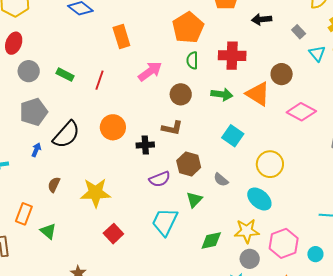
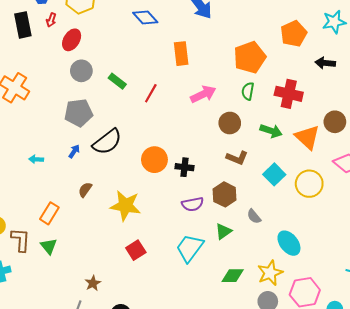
orange circle: (113, 127) -> (154, 160), moved
brown L-shape: (172, 128) -> (237, 158), moved
yellow circle: (270, 164) -> (309, 184), moved
green triangle: (48, 231) -> (49, 246), moved
yellow star: (247, 231) -> (270, 273), turned -30

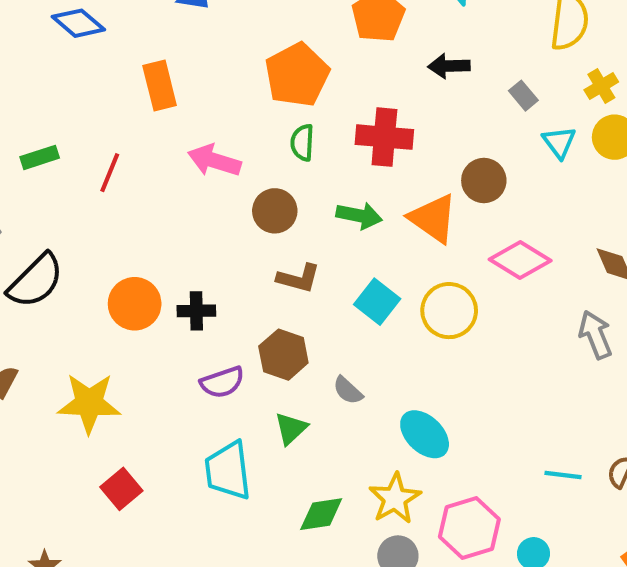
green rectangle: (117, 81) -> (40, 157), turned -48
pink arrow: (203, 94) -> (214, 161), turned -130
cyan trapezoid: (190, 248) -> (228, 471), turned -36

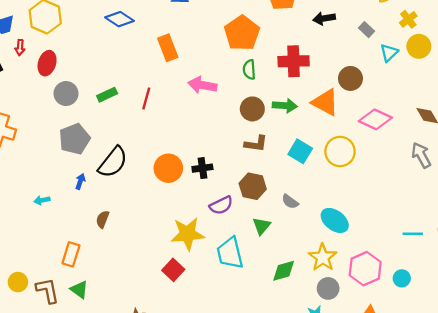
cyan triangle: (559, 142) -> (389, 53), turned 30
brown circle: (275, 211) -> (252, 109), moved
yellow star: (89, 403) -> (188, 234), moved

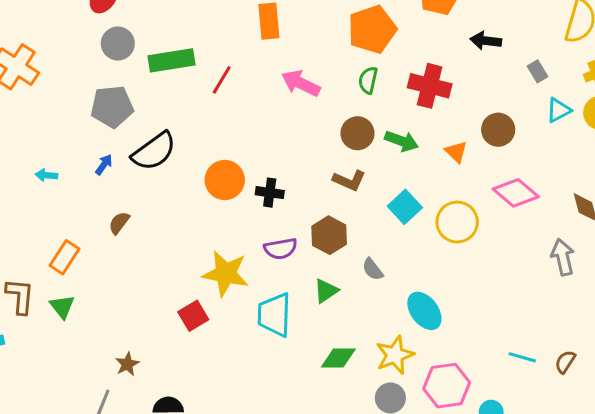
green rectangle: (107, 95) -> (171, 60), size x1.6
orange triangle: (325, 102) -> (456, 152), size x0.6

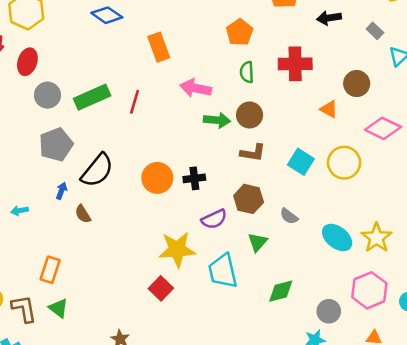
orange pentagon: (372, 29) -> (240, 32), size x0.7
green arrow: (402, 141) -> (217, 120), moved
brown semicircle: (119, 223) -> (83, 214), moved, turned -54
yellow star: (395, 355) -> (377, 238), moved

